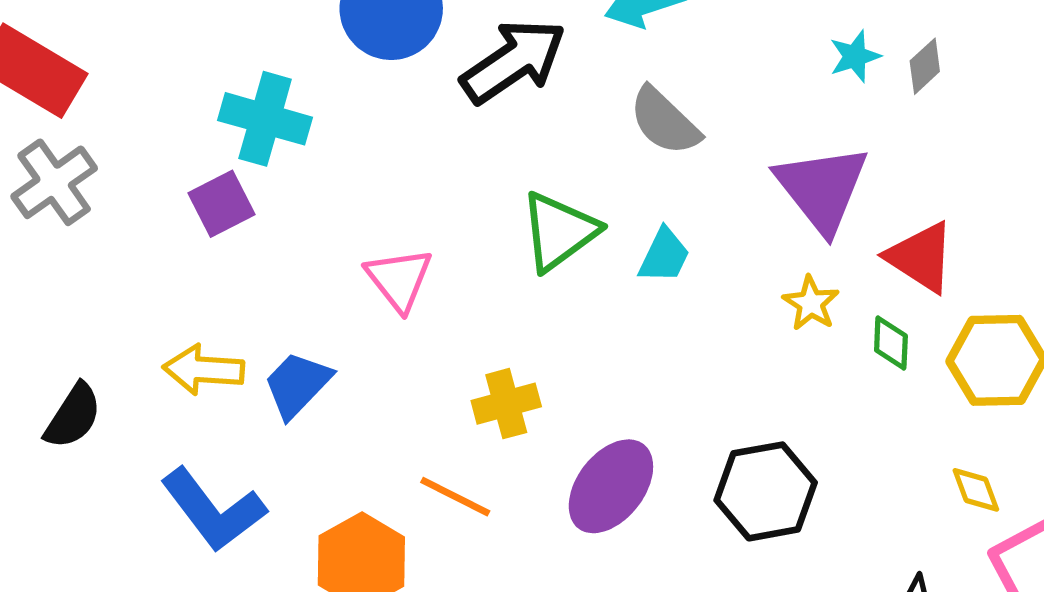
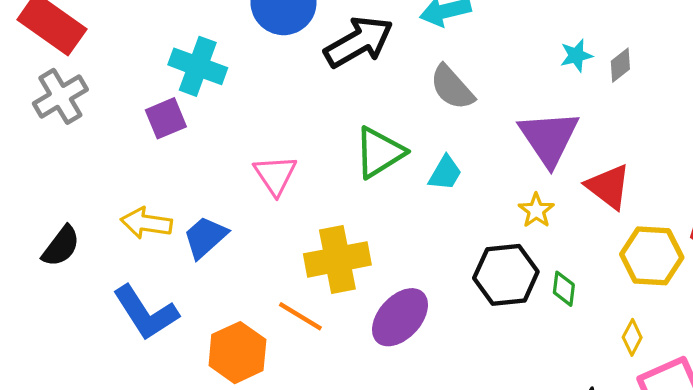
green diamond: (891, 343) -> (564, 289), moved
yellow cross: (506, 404) -> (337, 259), size x1.5
yellow diamond: (976, 490) -> (632, 337), turned 44
black hexagon: (766, 491) -> (506, 275), moved

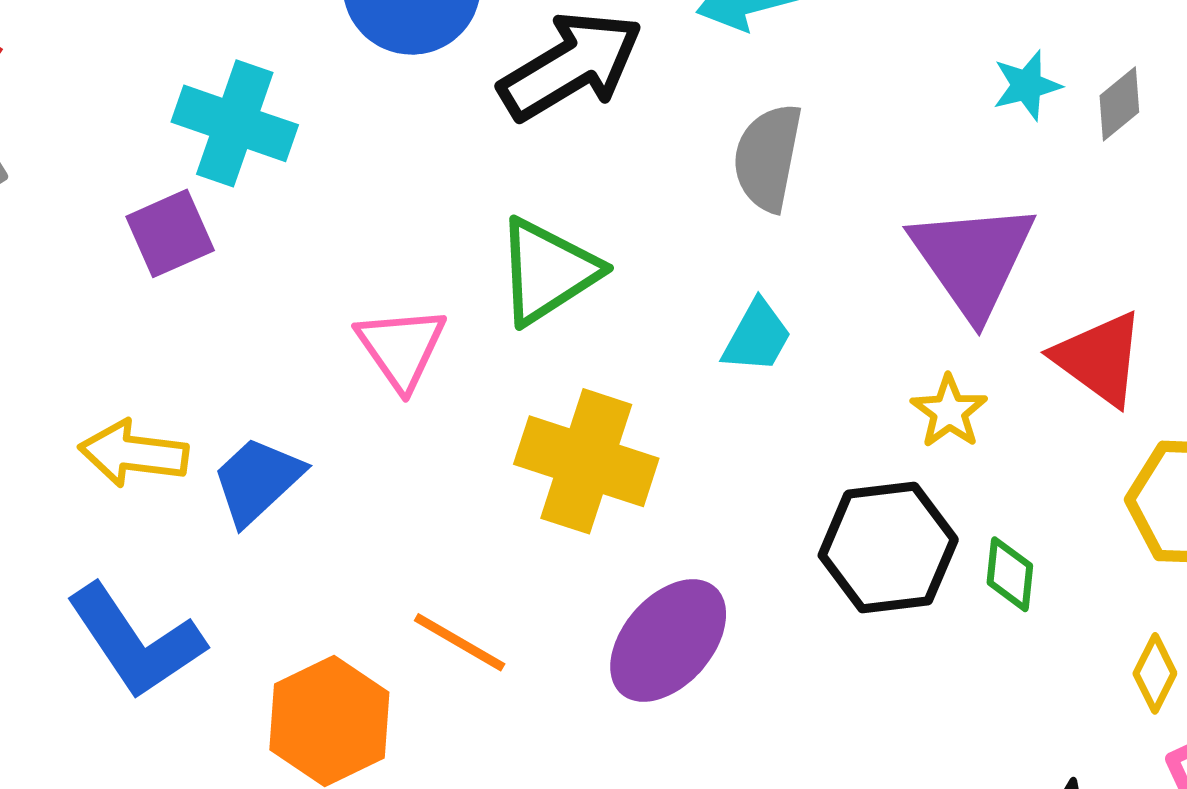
gray semicircle: (452, 87) -> (768, 157), turned 54
green triangle: (379, 152) -> (547, 271), moved
yellow cross: (337, 259) -> (586, 461), moved, turned 30

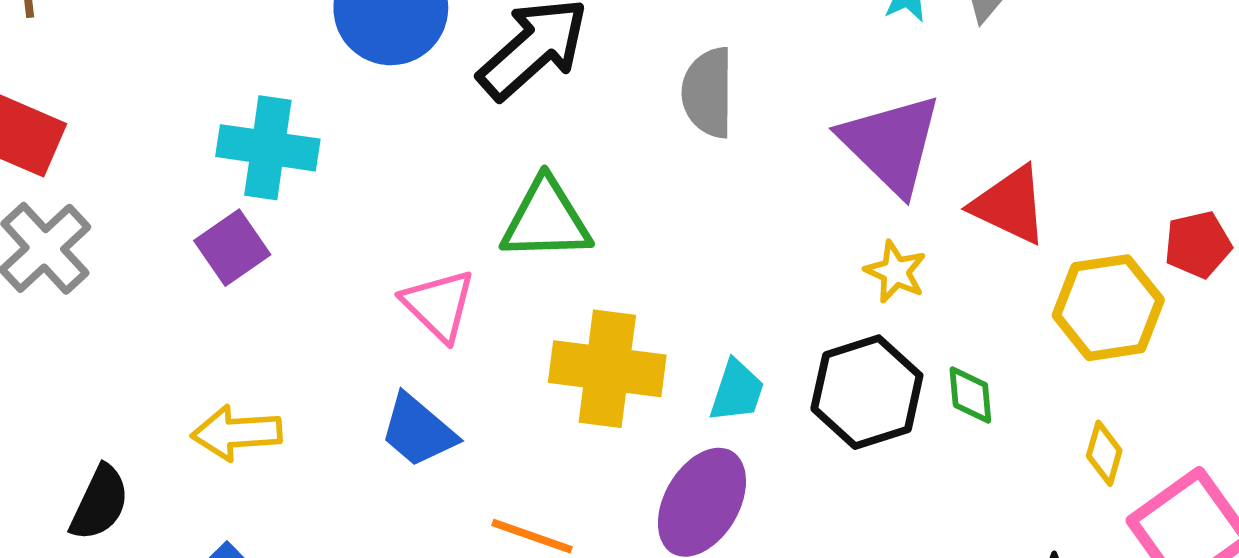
green triangle: (547, 271) -> (546, 220), turned 42
cyan trapezoid: (757, 337) -> (737, 391), moved
blue trapezoid: (257, 481) -> (418, 431), moved, turned -86

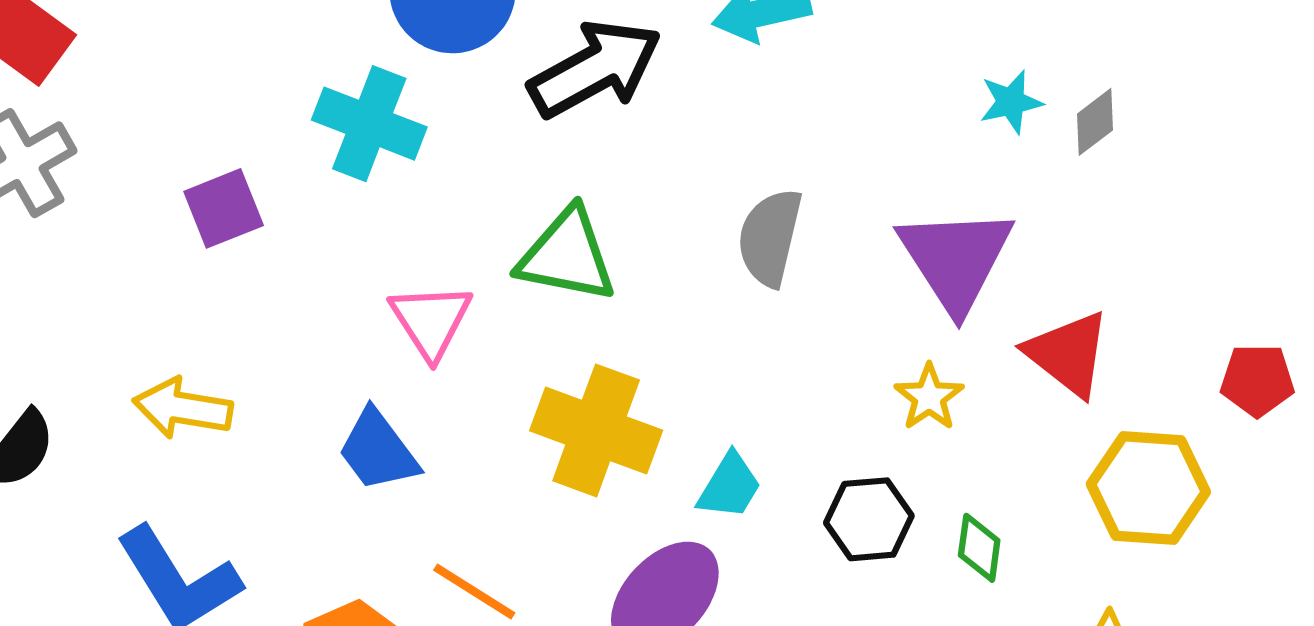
gray semicircle: (708, 93) -> (770, 237), moved
cyan cross: (268, 148) -> (369, 124), moved
red pentagon: (1198, 245) -> (1257, 380), moved
black hexagon: (867, 392) -> (869, 519), size x0.7

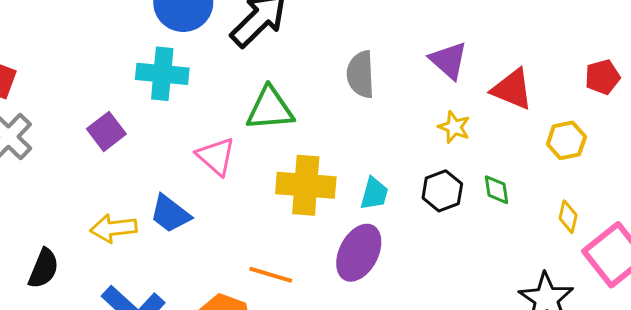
purple triangle: (956, 259) -> (449, 60), size x0.7
blue trapezoid: (378, 450) -> (170, 214), moved
yellow hexagon: (1148, 488) -> (566, 140), size x0.7

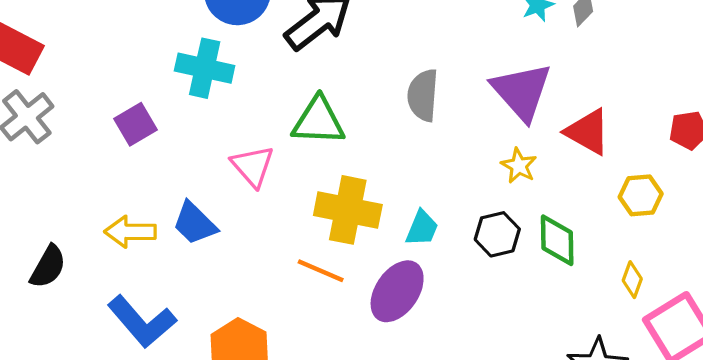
purple triangle: (449, 60) -> (522, 91), size x1.4
green diamond: (497, 190) -> (557, 240), size x1.5
orange line: (271, 275) -> (321, 271), moved

